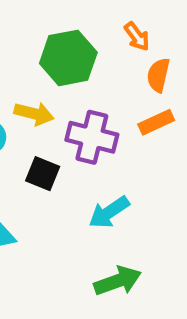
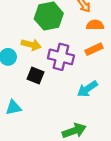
orange semicircle: (158, 75) -> (95, 25), turned 77
cyan arrow: (109, 212) -> (87, 89), moved

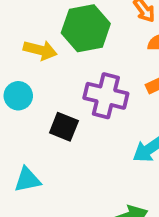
yellow arrow: (31, 45) -> (40, 50), moved

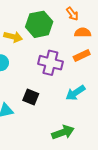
black square: (64, 127) -> (31, 97), moved

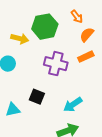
orange semicircle: (83, 33) -> (87, 35), turned -49
cyan arrow: (75, 93) -> (73, 105), moved

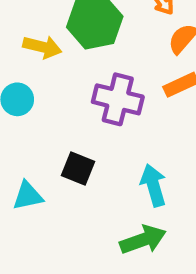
cyan arrow: (73, 105) -> (153, 185), turned 108

